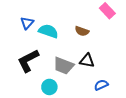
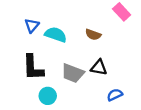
black L-shape: (28, 61) -> (33, 68), turned -65
cyan circle: (49, 87) -> (48, 96), moved

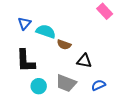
brown semicircle: (93, 35) -> (64, 45), moved
gray trapezoid: (73, 73) -> (66, 83), moved

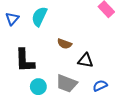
blue triangle: (24, 23) -> (12, 19), moved
cyan semicircle: (46, 31) -> (39, 17), moved, turned -84

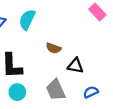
gray trapezoid: (67, 83) -> (56, 90), turned 45
cyan circle: (38, 87) -> (17, 92), moved

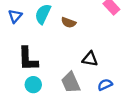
brown semicircle: (53, 48) -> (69, 23), moved

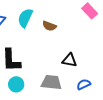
gray trapezoid: (71, 83) -> (51, 82), turned 120

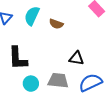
cyan circle: (16, 84) -> (31, 84), moved
blue semicircle: (84, 84) -> (91, 83), size x1.6

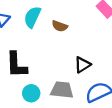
black triangle: (76, 58) -> (82, 65), turned -42

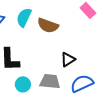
brown semicircle: (60, 26) -> (48, 25), size x1.5

